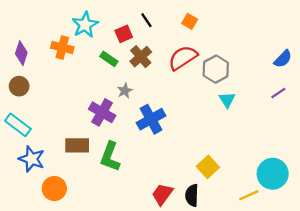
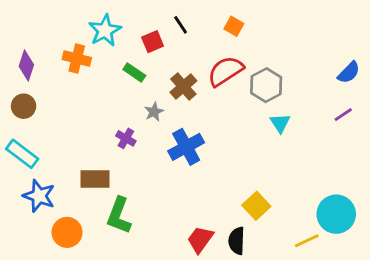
brown cross: (141, 57) -> (183, 87), moved
purple cross: (102, 112) -> (126, 138), size x0.6
green L-shape: (110, 157) -> (119, 216), moved

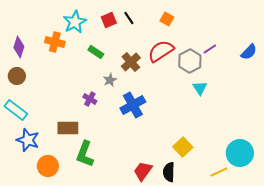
red square: (153, 42) -> (109, 20), moved
purple line: (343, 115) -> (210, 49), moved

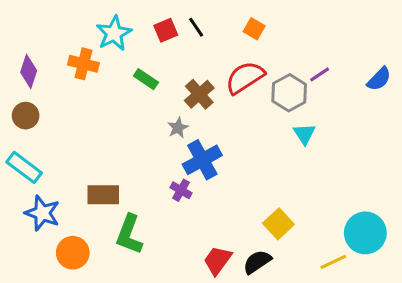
gray star: (110, 80) -> (178, 128), moved
purple cross: (90, 99) -> (181, 190), moved
black semicircle: (169, 172) -> (257, 262), turned 54

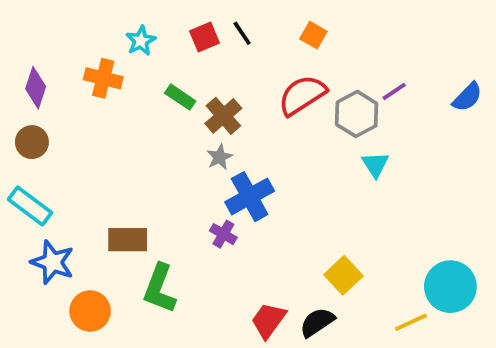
cyan star: (114, 33) -> (141, 41), size x0.7
brown cross: (199, 94) -> (223, 116), moved

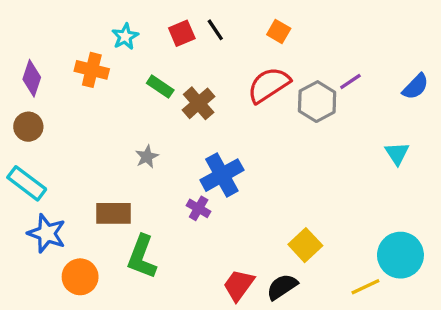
gray star: (220, 157) -> (147, 157), moved
cyan triangle: (375, 165) -> (397, 153), moved

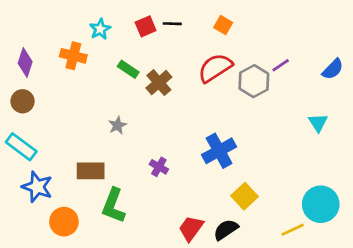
black line: (215, 30) -> (172, 24), turned -54
blue cross: (222, 175) -> (219, 151), moved

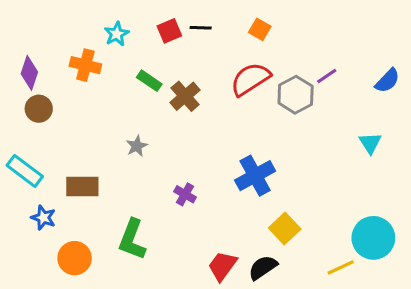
brown circle: (23, 101) -> (39, 109), moved
brown rectangle: (91, 171) -> (82, 187), moved
blue star: (37, 187) -> (43, 218), size x0.7

